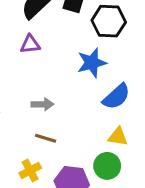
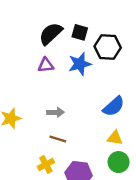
blue star: (92, 63) -> (80, 64), moved
green circle: (107, 166) -> (119, 162), moved

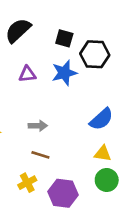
black semicircle: (51, 34) -> (18, 30), moved

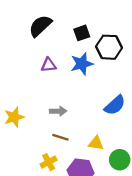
black square: (64, 38) -> (82, 33), turned -35
yellow triangle: (103, 154) -> (96, 143), moved

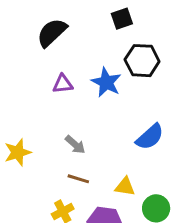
black square: (82, 33) -> (122, 19), moved
blue star: (82, 64) -> (106, 82), turned -30
gray arrow: (58, 111) -> (75, 145), turned 42

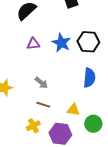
black hexagon: (142, 61) -> (88, 42), moved
blue semicircle: (150, 137) -> (89, 78), turned -42

